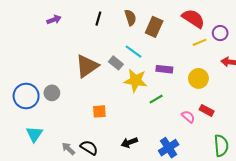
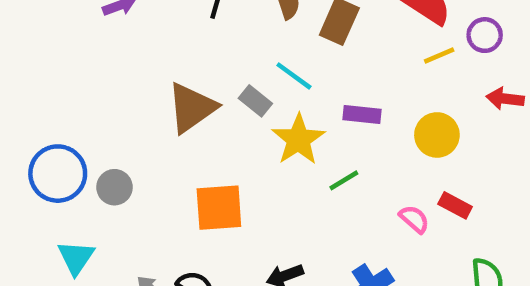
yellow star: (136, 81) -> (298, 140), turned 30
gray circle: (52, 93) -> (114, 187), moved
orange square: (99, 111) -> (219, 208), size x1.6

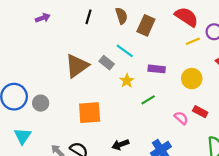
yellow star: (298, 140) -> (127, 81), size x0.6

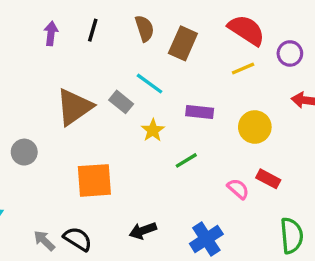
purple arrow: (43, 18) -> (51, 33), moved, turned -64
yellow line: (193, 41) -> (243, 69), moved
gray circle: (41, 103) -> (24, 152), moved

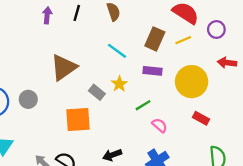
brown rectangle: (183, 43) -> (155, 39), moved
gray rectangle: (121, 102) -> (97, 92), moved
yellow circle: (255, 127) -> (192, 82), size x1.4
pink semicircle: (238, 189) -> (160, 125), moved

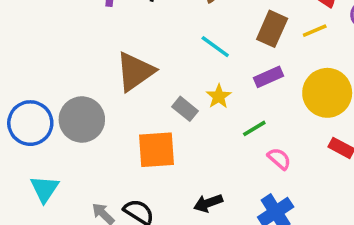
purple rectangle: (152, 71) -> (268, 77), turned -30
gray circle: (28, 99) -> (82, 120), size x1.6

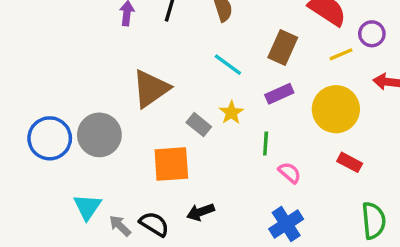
yellow line: (315, 31) -> (341, 54), moved
green line: (254, 128) -> (266, 143), turned -55
cyan triangle: (45, 189) -> (87, 207), moved
black arrow: (208, 203) -> (200, 212), moved

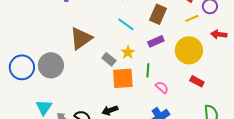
orange square: (171, 164) -> (123, 78), moved

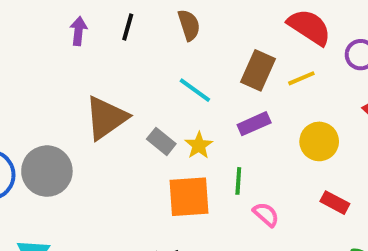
yellow line: (192, 18) -> (301, 78), moved
yellow circle: (189, 50) -> (319, 141), size x0.7
gray rectangle: (109, 59) -> (161, 141), moved

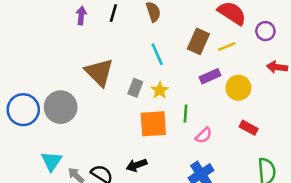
cyan line: (195, 90) -> (157, 54), turned 30
brown triangle: (106, 118) -> (99, 72), turned -40
purple rectangle: (254, 124) -> (210, 76), moved
gray rectangle: (161, 141) -> (135, 88), turned 72
pink semicircle: (266, 214) -> (204, 135), turned 96

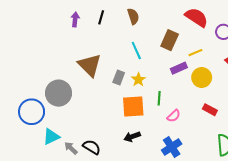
yellow line: (227, 47) -> (195, 53), moved
blue circle: (23, 110) -> (32, 112), moved
cyan triangle: (52, 161) -> (51, 137), turned 30
black arrow: (137, 165) -> (132, 137), moved

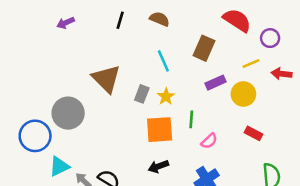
brown semicircle: (133, 16) -> (160, 19), turned -49
purple arrow: (75, 19) -> (66, 23), moved, turned -120
yellow line: (195, 53) -> (251, 63), moved

